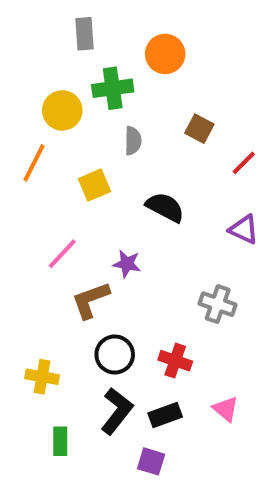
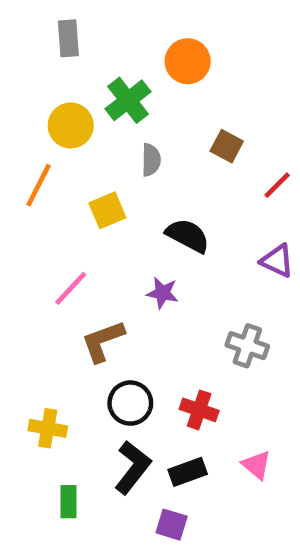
gray rectangle: (84, 34) -> (68, 38), moved
green cross: (113, 88) -> (128, 100), turned -30
purple star: (127, 264) -> (162, 293), moved

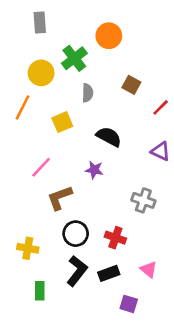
purple square: (172, 525) -> (129, 304), moved

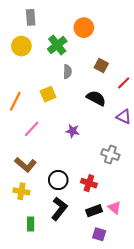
yellow circle: (41, 73) -> (21, 46), moved
orange line: (22, 107) -> (15, 101), moved
black semicircle: (109, 137) -> (96, 98), moved
brown L-shape: (60, 198) -> (25, 165), moved, turned -120
black rectangle: (109, 273) -> (94, 211), moved

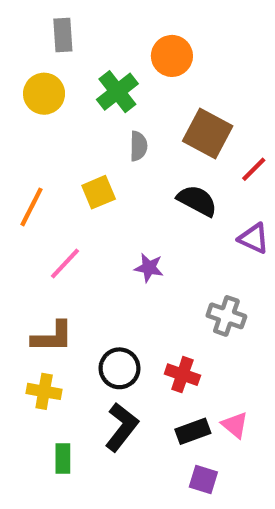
brown square: (101, 65) -> (208, 134), size x1.6
brown L-shape: (25, 165) -> (52, 337), turned -40

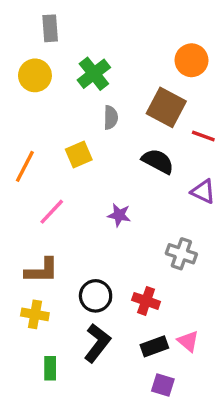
orange circle: (172, 56) -> (191, 60), moved
red line: (254, 169) -> (203, 136), turned 65

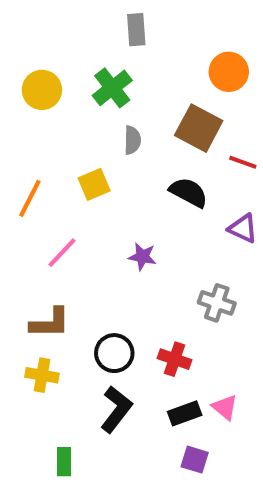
gray rectangle: (50, 28) -> (136, 30), moved
green rectangle: (50, 368) -> (64, 462), moved

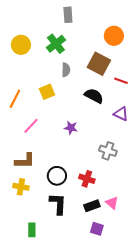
black L-shape: (116, 409) -> (58, 204), turned -35

